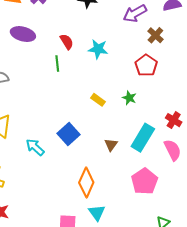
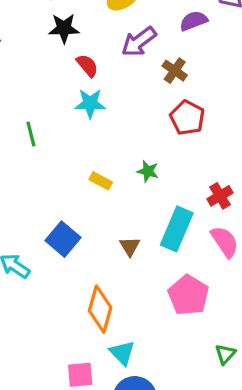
red semicircle: (67, 42) -> (87, 66), moved
red pentagon: (146, 65) -> (187, 118), moved
red cross: (174, 120) -> (220, 196), turned 35

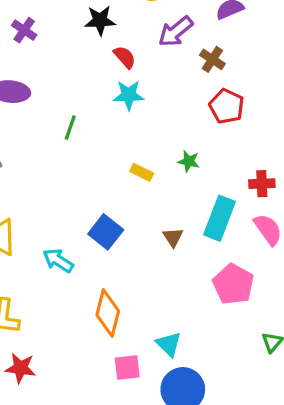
green line: (31, 134) -> (70, 128), turned 35
red cross: (220, 196) -> (262, 184), turned 30
orange diamond: (100, 309) -> (108, 313), moved

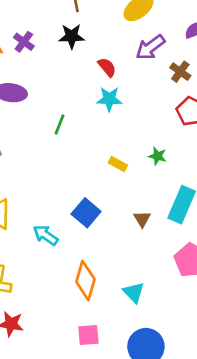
black star: (100, 20) -> (72, 36), moved
cyan triangle: (169, 344) -> (134, 292), moved
pink square: (127, 368) -> (88, 335), moved

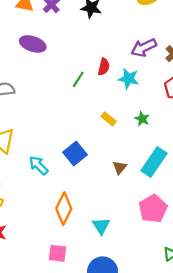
purple arrow: (150, 47) -> (144, 48), moved
red semicircle: (107, 67) -> (104, 67), moved, turned 42
cyan star: (109, 99) -> (129, 79), moved
green line: (60, 124) -> (78, 79), moved

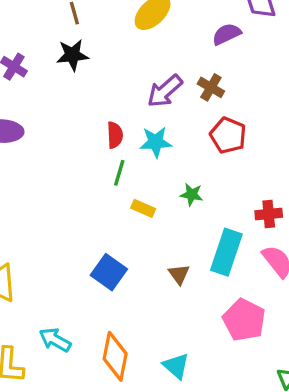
green line: (78, 79) -> (119, 173), moved
cyan arrow: (38, 165) -> (55, 340), moved

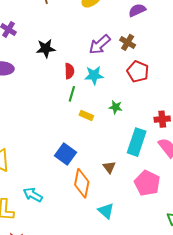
black star: (72, 55) -> (46, 48), moved
brown triangle: (179, 274) -> (109, 167), moved
orange diamond: (115, 356) -> (82, 183), moved

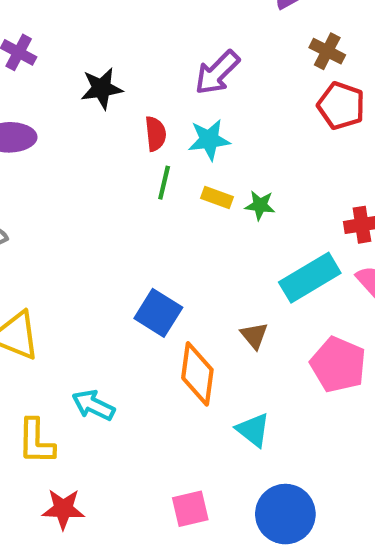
brown cross: (128, 42) -> (327, 51), moved
red pentagon: (138, 71) -> (341, 106), moved
yellow rectangle: (86, 115) -> (217, 197), moved
cyan rectangle: (137, 142) -> (310, 278), turned 44

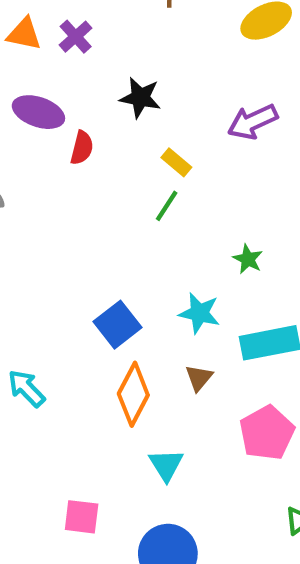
red semicircle: (155, 134) -> (82, 148), moved
cyan star: (209, 140) -> (199, 313), moved
yellow rectangle: (217, 197) -> (176, 162), moved

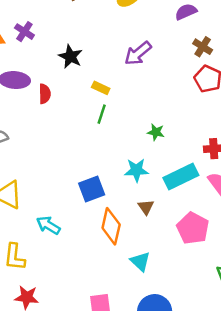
black star: (140, 98) -> (70, 57), turned 30
blue square: (118, 325) -> (92, 189), turned 32
cyan arrow: (26, 388) -> (48, 225), moved

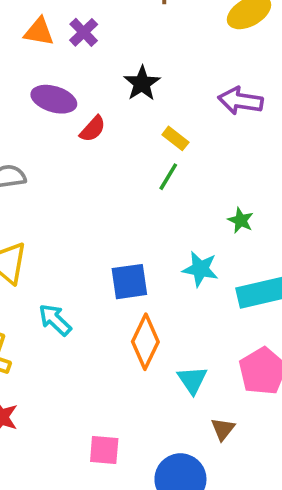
purple arrow: (138, 53) -> (240, 101), turned 36
red semicircle: (45, 94) -> (93, 129), turned 30
brown triangle: (146, 207) -> (223, 429), moved
cyan triangle: (140, 261) -> (192, 380), moved

